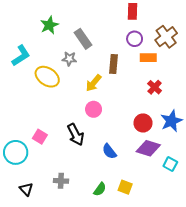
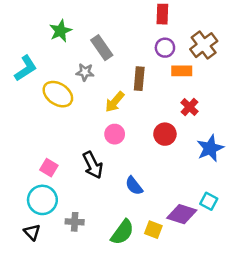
red circle: (143, 123) -> (165, 134), moved
purple diamond: (148, 148) -> (182, 214), moved
cyan circle: (16, 152) -> (42, 200), moved
green semicircle: (100, 189) -> (122, 232), size x1.5

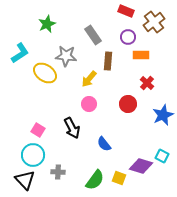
red rectangle: (162, 14) -> (126, 11), turned -70
brown cross: (204, 45) -> (154, 22), moved
gray rectangle: (102, 48) -> (93, 35), moved
gray star: (85, 72) -> (66, 56), size x1.5
black triangle: (32, 232) -> (25, 180), size x1.5

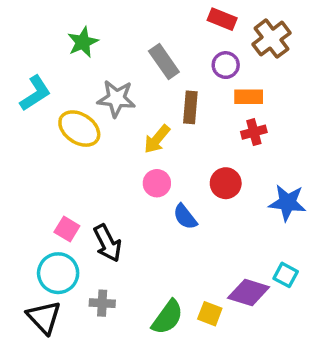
red cross: (147, 83) -> (254, 132), moved, turned 32
blue star: (163, 115) -> (287, 203), turned 30
black arrow: (72, 128) -> (107, 243), moved
blue semicircle: (104, 144) -> (185, 217), moved

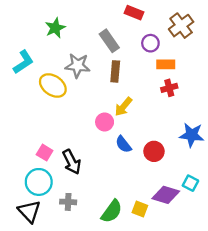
red rectangle: (222, 19) -> (134, 13), moved
brown rectangle: (190, 107) -> (115, 71), moved
yellow arrow: (157, 139) -> (123, 107), moved
red circle: (226, 183) -> (154, 151), moved

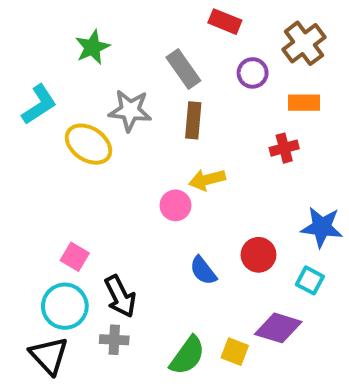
orange rectangle: (166, 64) -> (304, 103), moved
yellow arrow: (123, 107) -> (207, 180), turned 36
blue semicircle: (123, 144) -> (203, 271), moved
black arrow: (72, 162) -> (120, 296), moved
cyan square: (190, 183) -> (310, 280), moved

